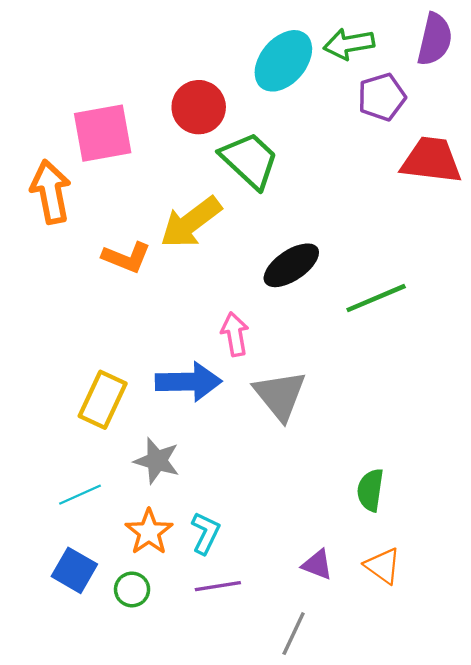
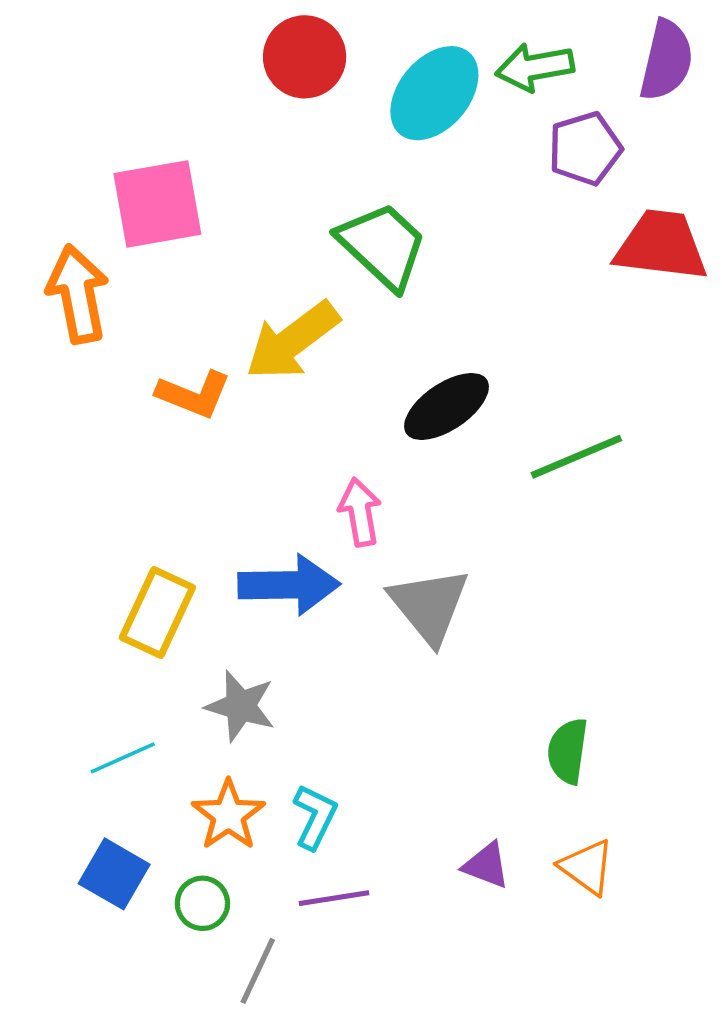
red circle: (199, 107) -> (305, 57), moved
gray line: (294, 634) -> (258, 971), moved

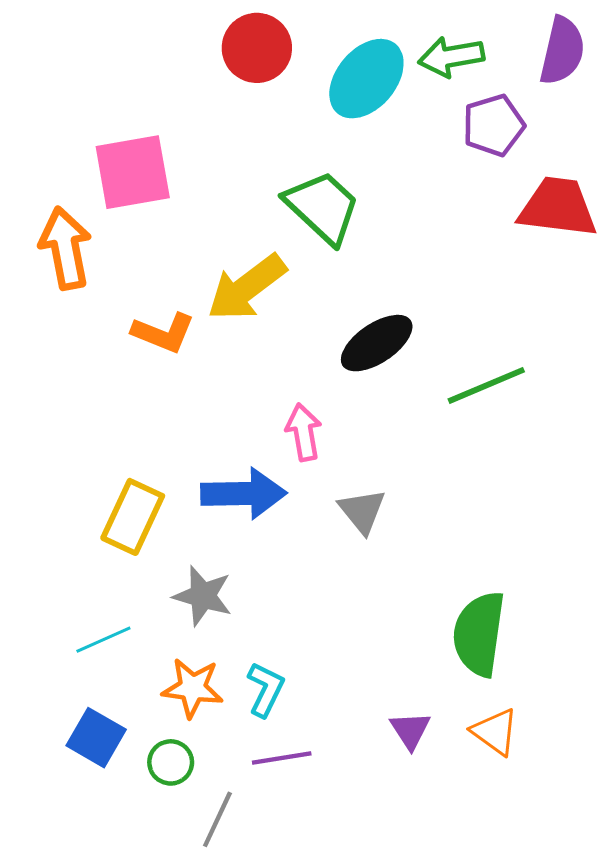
gray triangle: (429, 606) -> (362, 511), size x0.7
green semicircle: (568, 751) -> (479, 634), size x1.5
orange star: (228, 815) -> (193, 688), turned -30
purple triangle: (486, 865) -> (410, 730), turned 36

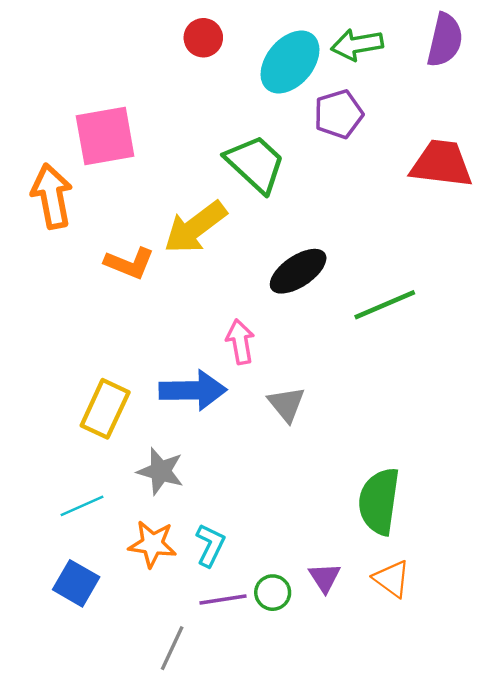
red circle: (257, 48) -> (203, 38), size x0.7
purple pentagon: (494, 125) -> (339, 114), moved
green circle: (171, 762) -> (273, 593), moved

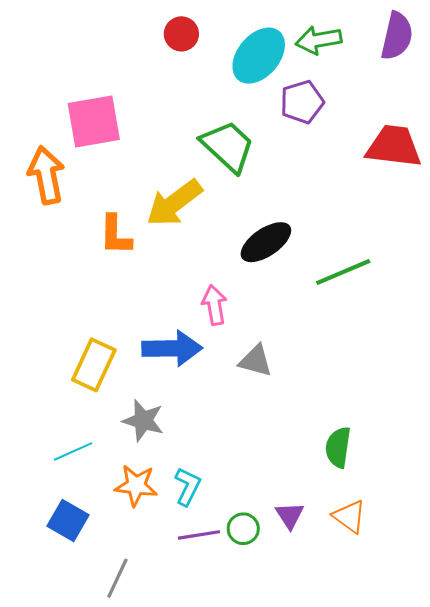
orange L-shape: (129, 263) -> (115, 235), turned 69
gray triangle: (287, 404) -> (256, 361), turned -36
green semicircle: (379, 501) -> (338, 447), size x0.7
gray line: (172, 648) -> (117, 578), moved

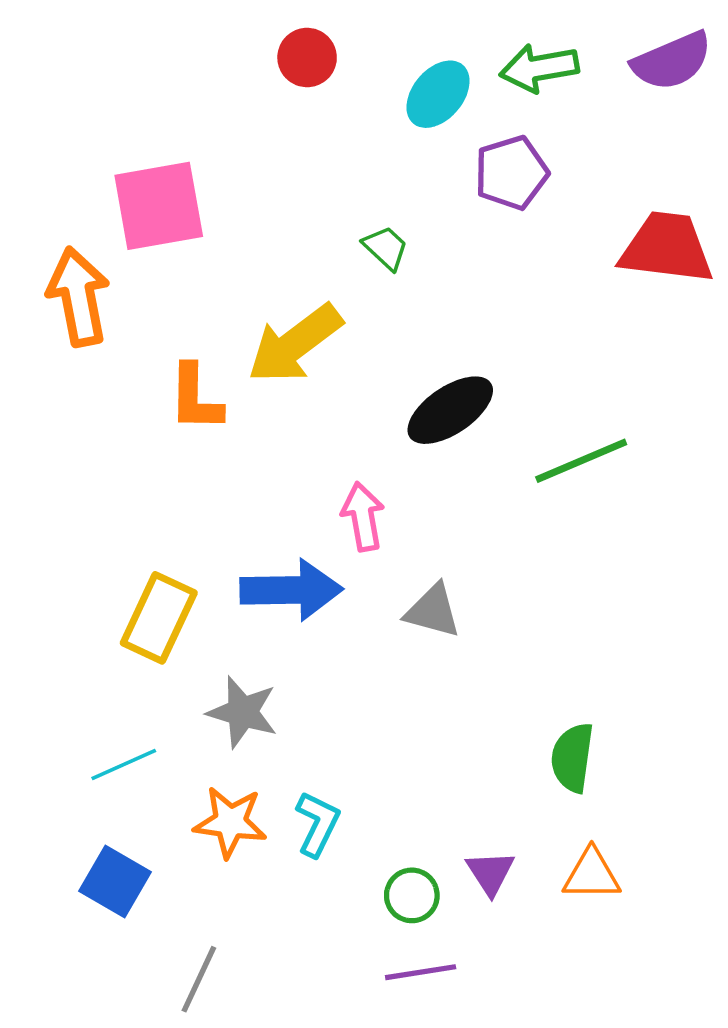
purple semicircle: (397, 36) -> (672, 61), turned 54
cyan ellipse: (259, 56) -> (438, 94), size x0.7
green trapezoid: (228, 146) -> (386, 248), size x0.5
orange triangle: (349, 516) -> (592, 874), turned -36
purple line: (199, 535) -> (421, 972), moved

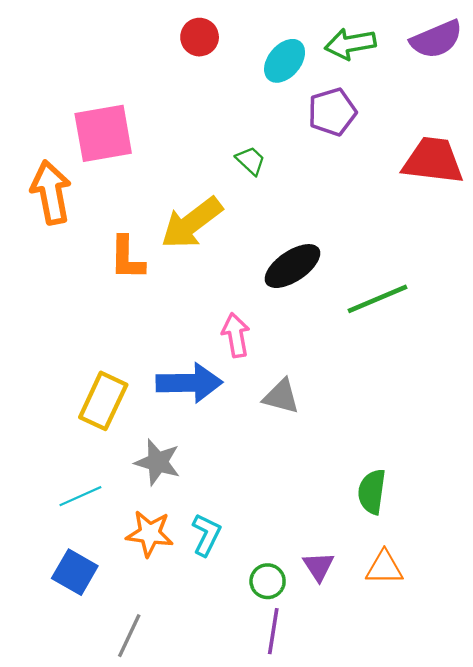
purple line: (421, 972) -> (273, 631), turned -72

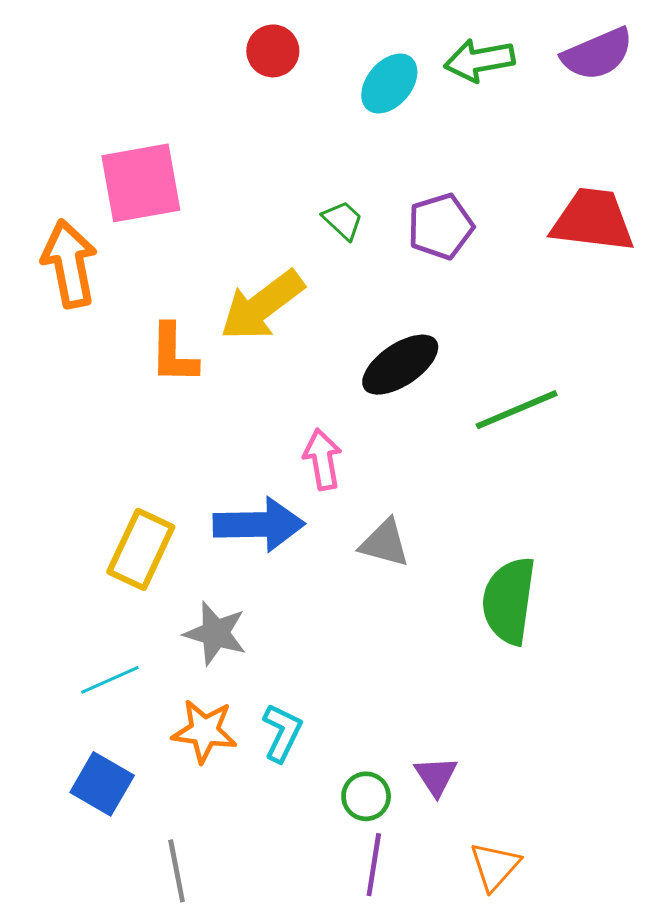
purple pentagon: (332, 112) -> (441, 226), moved
green semicircle: (372, 492) -> (509, 601), moved, size x1.4
orange triangle: (384, 568) -> (495, 866), moved, turned -48
gray line: (129, 636) -> (177, 871), turned -36

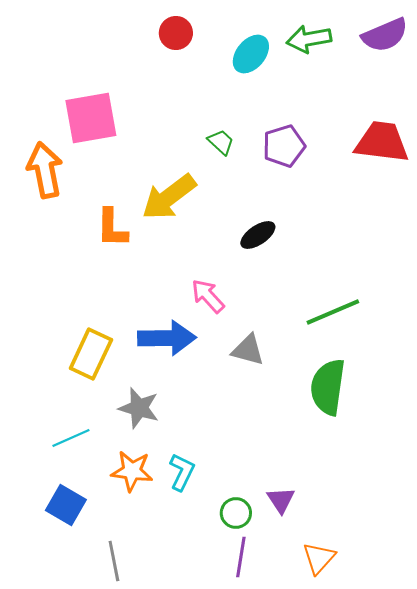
black ellipse: (400, 365) -> (258, 235), size x0.7
green line: (517, 410) -> (333, 312), moved
pink arrow: (323, 459) -> (208, 296), turned -33

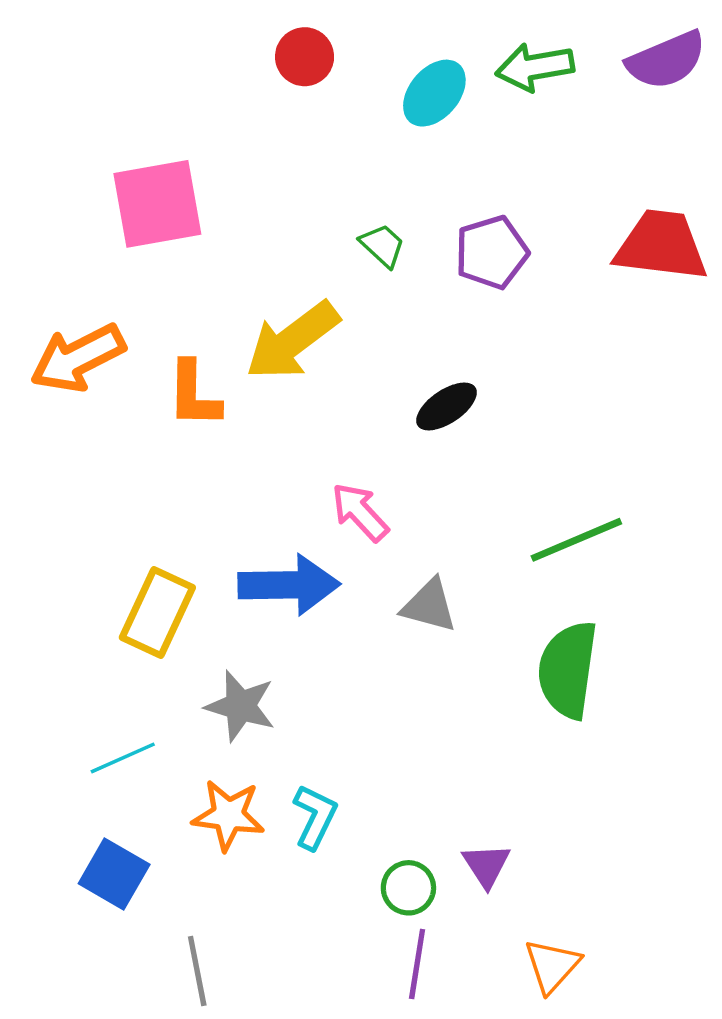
orange arrow: (45, 170) -> (78, 358), moved, turned -106

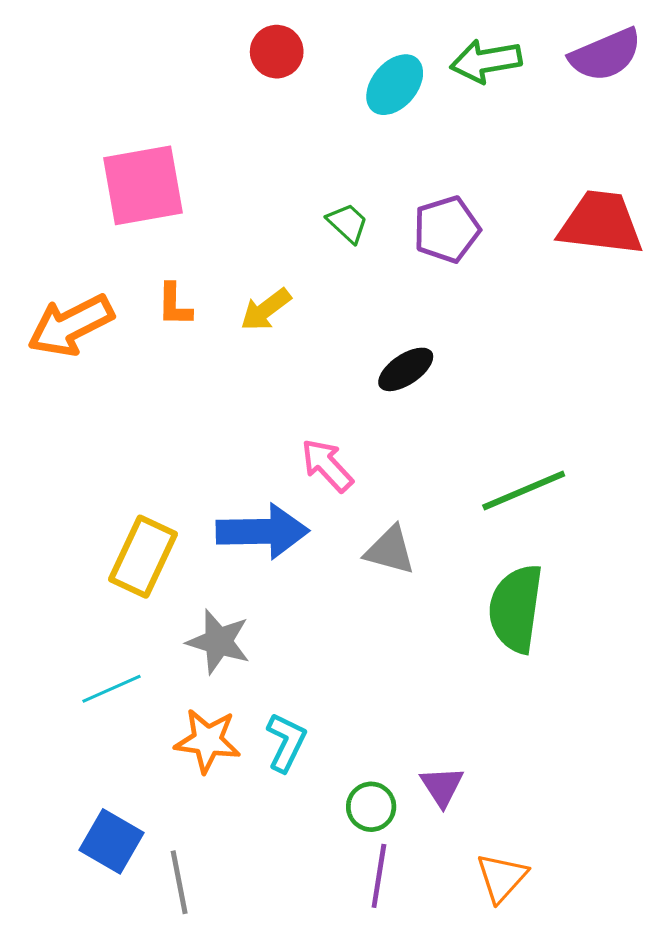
yellow arrow: (292, 341) -> (266, 310), size x0.6
orange L-shape: (194, 394) -> (174, 305), moved, size x0.7
blue square: (114, 874) -> (112, 841), moved

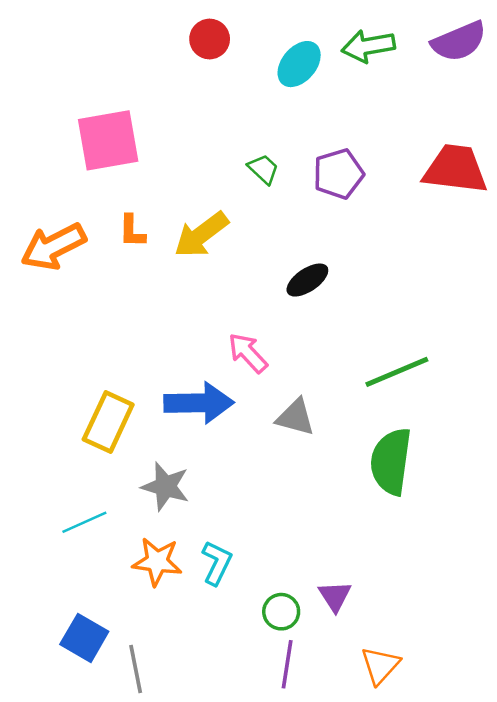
yellow arrow: (266, 310) -> (201, 235), size x1.4

